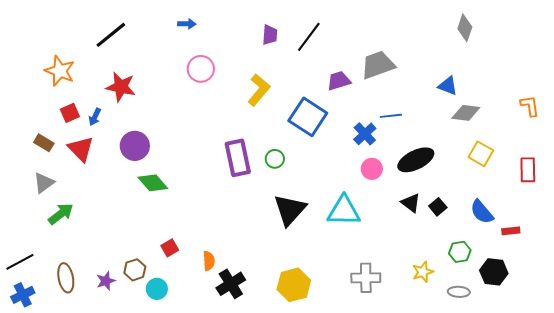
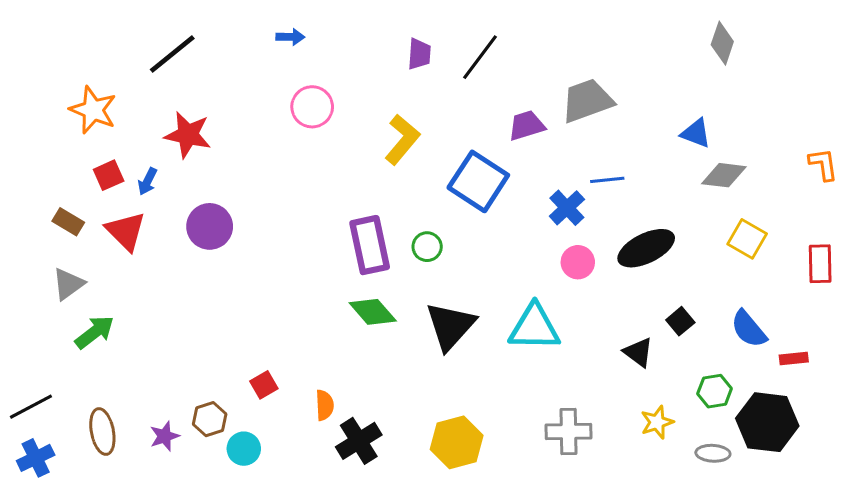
green diamond: (153, 183) -> (373, 312), moved
black triangle: (411, 203) -> (638, 352), moved
black hexagon: (494, 272) -> (767, 422), size x1.4

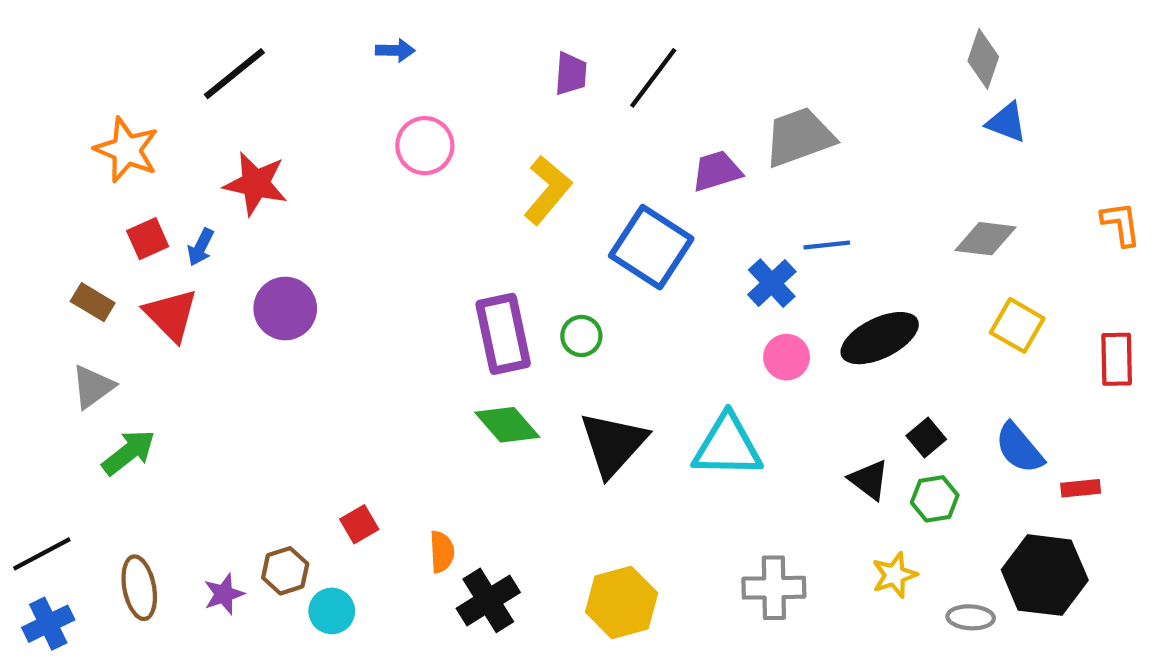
blue triangle: (696, 133) -> (1007, 122), moved
green hexagon: (715, 391) -> (935, 499), moved

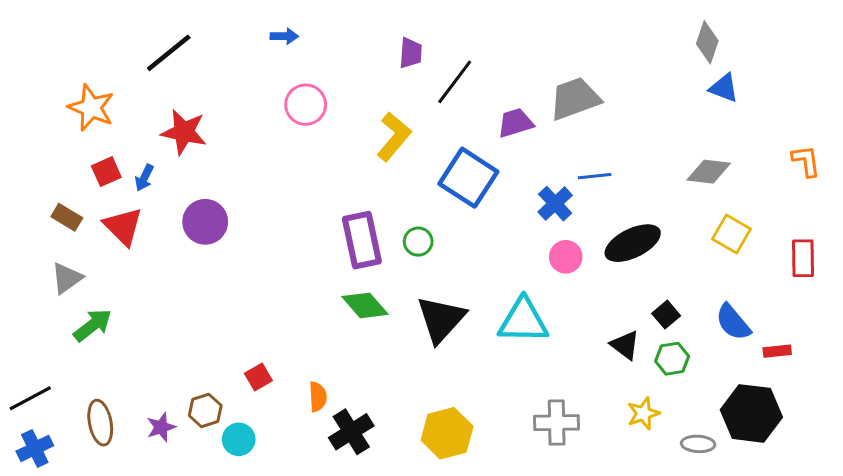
black line: (653, 78) -> (455, 82), moved

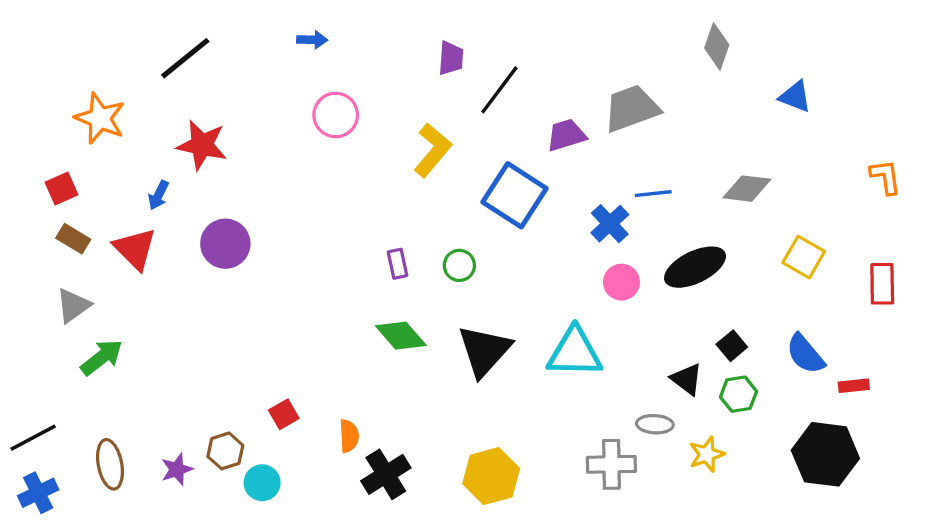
gray diamond: (707, 42) -> (717, 46), moved
red square: (106, 172) -> (62, 189), moved
gray diamond: (709, 172) -> (747, 189), moved
purple rectangle: (362, 240) -> (397, 264), size x0.5
gray ellipse: (698, 444) -> (655, 424), moved

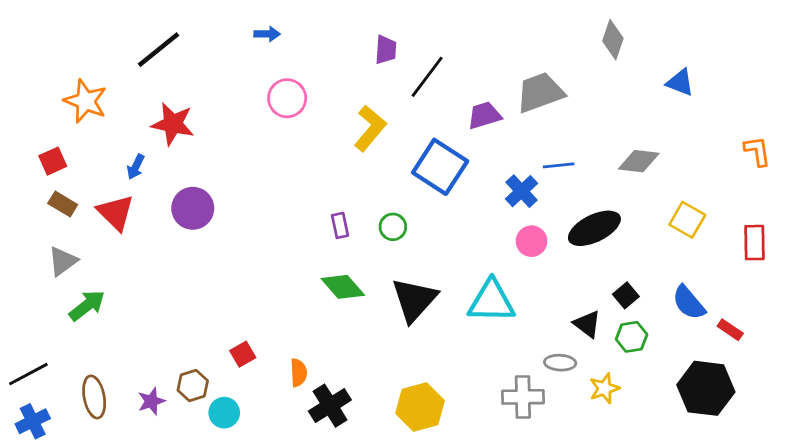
red rectangle: (854, 386) -> (730, 330), turned 40

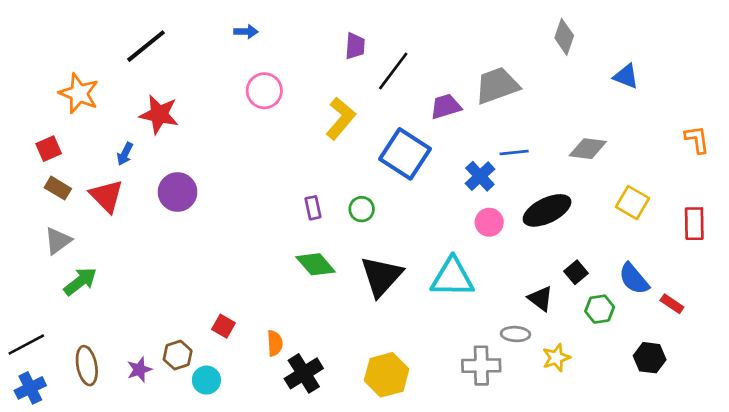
green hexagon: (632, 337) -> (600, 309), moved
red square: (243, 354) -> (224, 326), turned -30
black hexagon: (706, 388) -> (650, 358), size x0.6

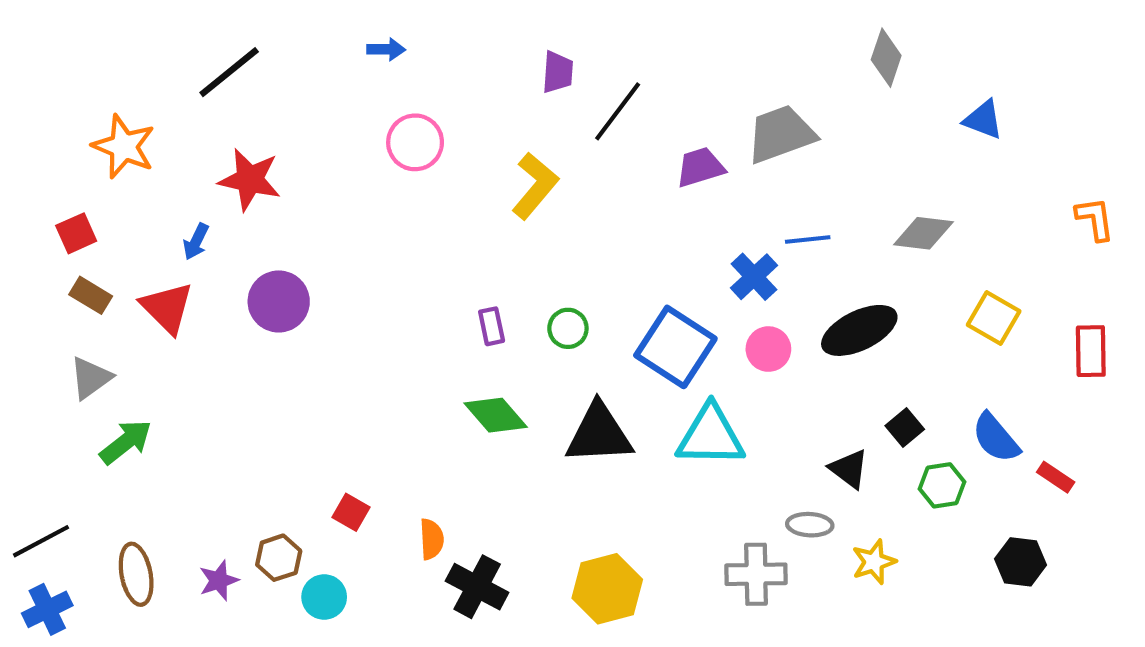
blue square: (405, 154) -> (675, 347), moved
black triangle: (381, 276) -> (599, 434), turned 45
black cross: (304, 373) -> (477, 587), turned -30

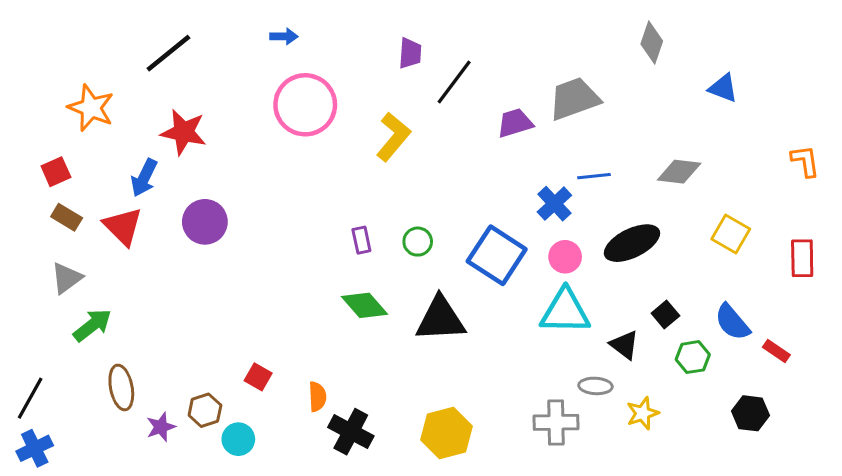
pink circle: (415, 142) -> (305, 105), size x1.5
blue arrow: (196, 242) -> (144, 178), size x1.4
cyan triangle: (711, 436) -> (565, 311), moved
black line: (41, 541) -> (30, 398), turned -33
brown ellipse: (136, 574) -> (121, 387), moved

